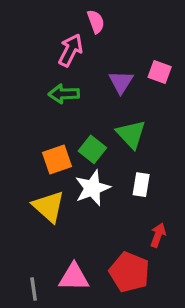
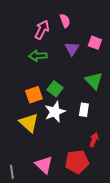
pink semicircle: (96, 22) -> (65, 21), moved
green triangle: (131, 134) -> (94, 81), moved
red pentagon: (129, 272) -> (77, 162), turned -30
pink triangle: (74, 277) -> (44, 165), turned 42
gray line: (34, 289) -> (12, 172), moved

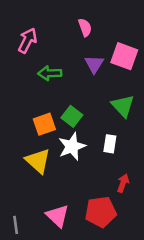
pink arrow: (42, 30) -> (27, 41), moved
pink square: (95, 43) -> (124, 56), size x1.5

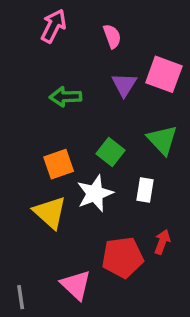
pink arrow: (27, 41) -> (53, 26), moved
green square: (72, 116) -> (110, 152), moved
red pentagon: (101, 212) -> (123, 257), moved

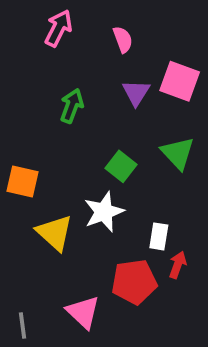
green arrow: (66, 97) -> (72, 106), turned 112
orange square: (59, 164) -> (22, 182), moved, turned 32
white rectangle: (145, 190) -> (159, 236), moved

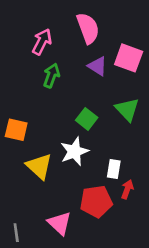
pink arrow: (58, 28) -> (42, 42), moved
pink semicircle: (123, 40) -> (88, 28), size x1.6
purple triangle: (136, 93) -> (97, 66), turned -30

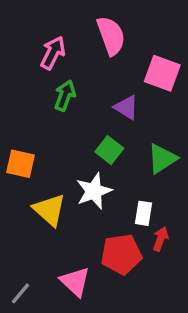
purple triangle: (97, 66) -> (126, 107), moved
green triangle: (127, 109) -> (162, 159), moved, turned 40
gray line: (16, 233) -> (20, 293), turned 48

